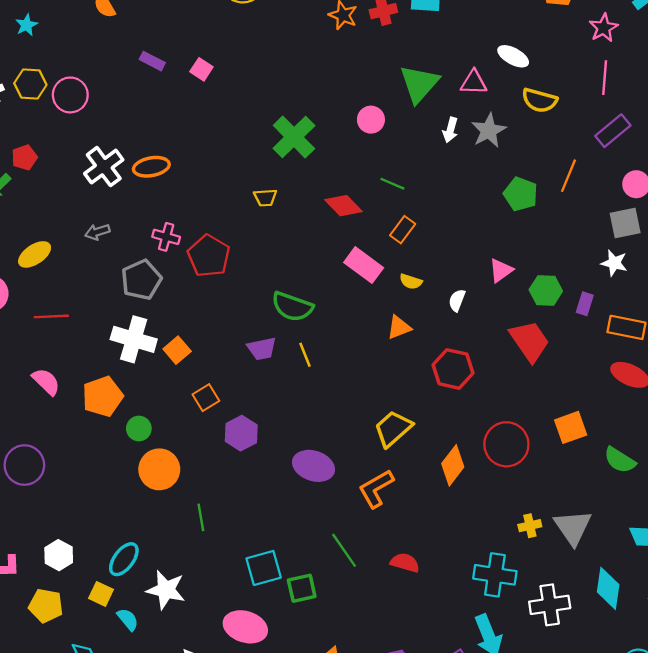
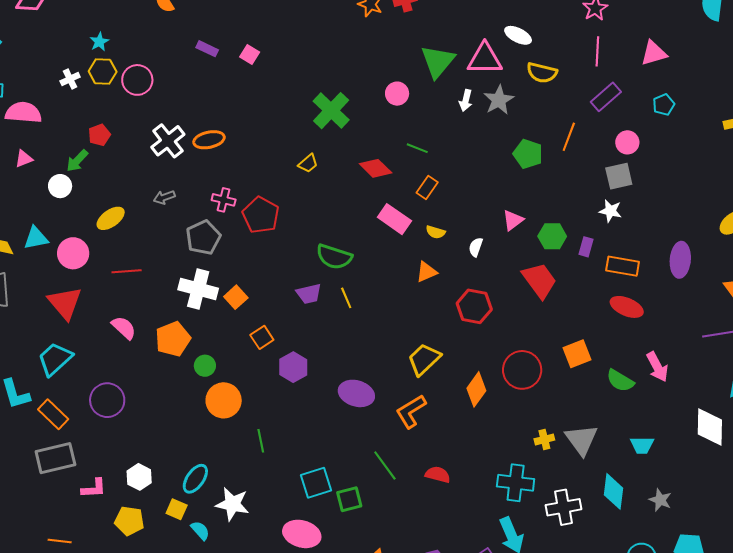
cyan star: (26, 25) -> (99, 42), moved
pink triangle: (474, 82) -> (485, 59), size x1.5
yellow trapezoid: (265, 198) -> (308, 163), turned -35

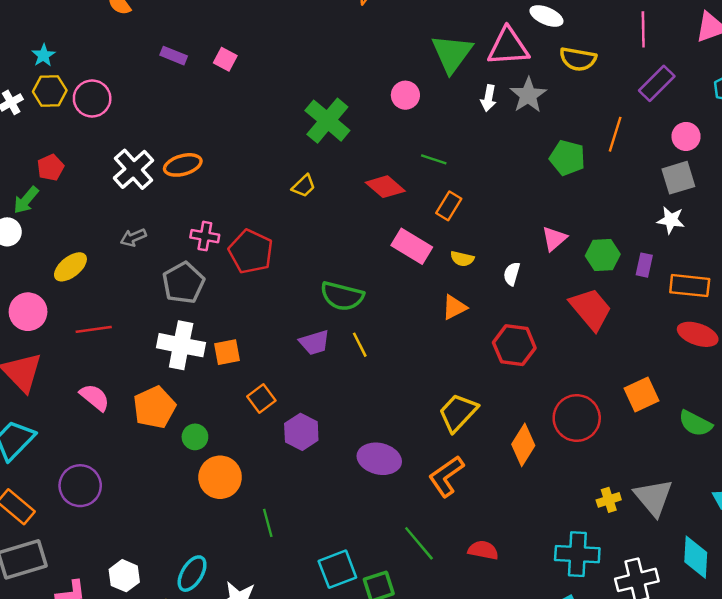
orange square: (236, 297) -> (227, 352), turned 35

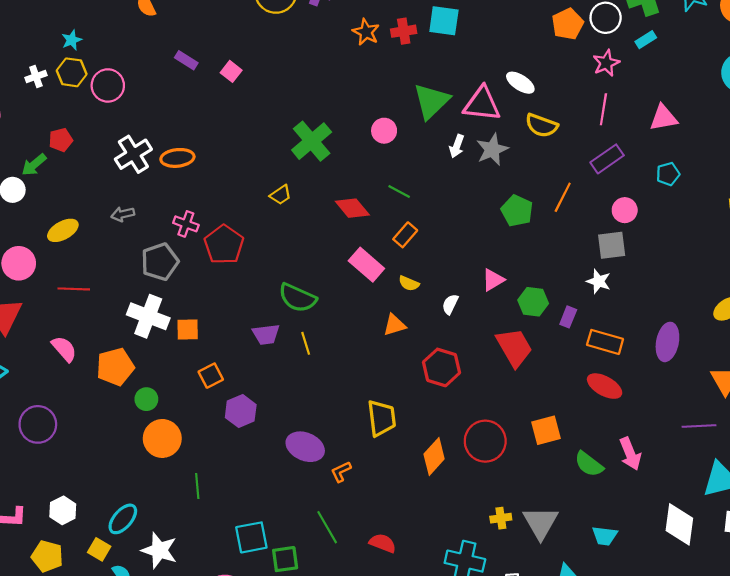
yellow trapezoid: (458, 413) -> (382, 418), turned 120
orange L-shape: (446, 476) -> (341, 472), moved, size x0.6

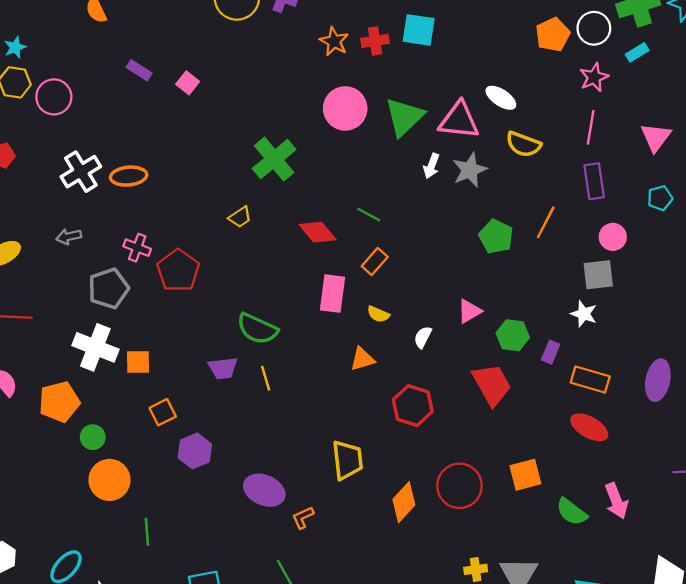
pink triangle: (663, 118) -> (656, 137), turned -44
pink circle: (384, 131) -> (345, 108), moved, size x1.6
purple rectangle: (607, 159) -> (594, 181), turned -64
pink rectangle: (366, 265) -> (332, 294), turned 56

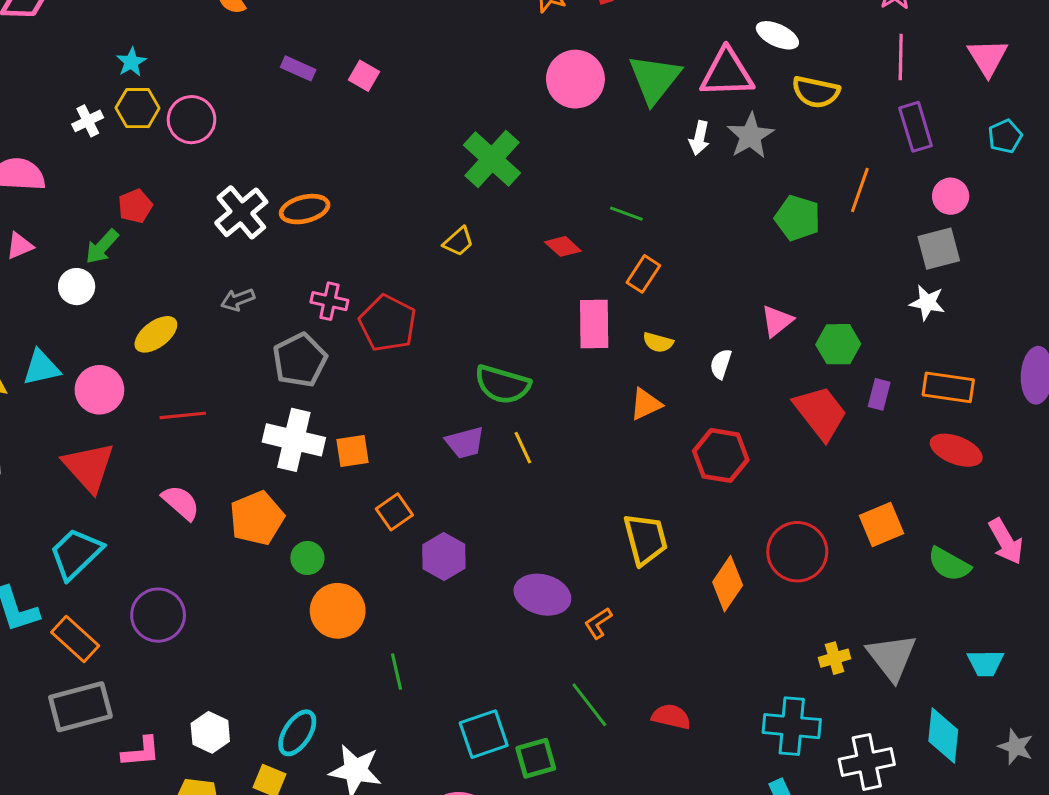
red diamond: (318, 232) -> (563, 246), size x0.7
purple rectangle: (551, 352) -> (879, 394), moved

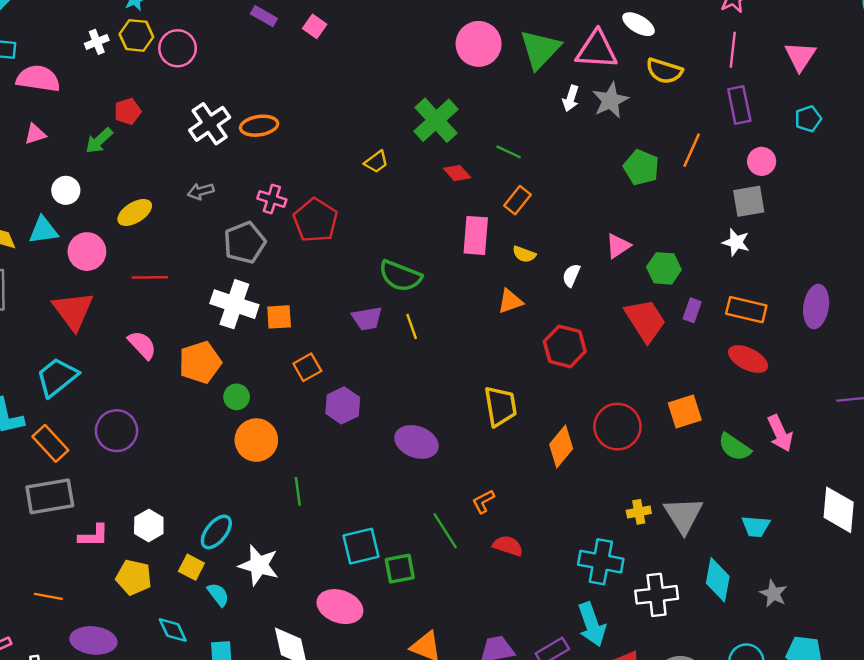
green cross: (492, 159) -> (436, 120), moved
white circle: (77, 287) -> (66, 190), moved
orange L-shape: (598, 623) -> (483, 501), moved

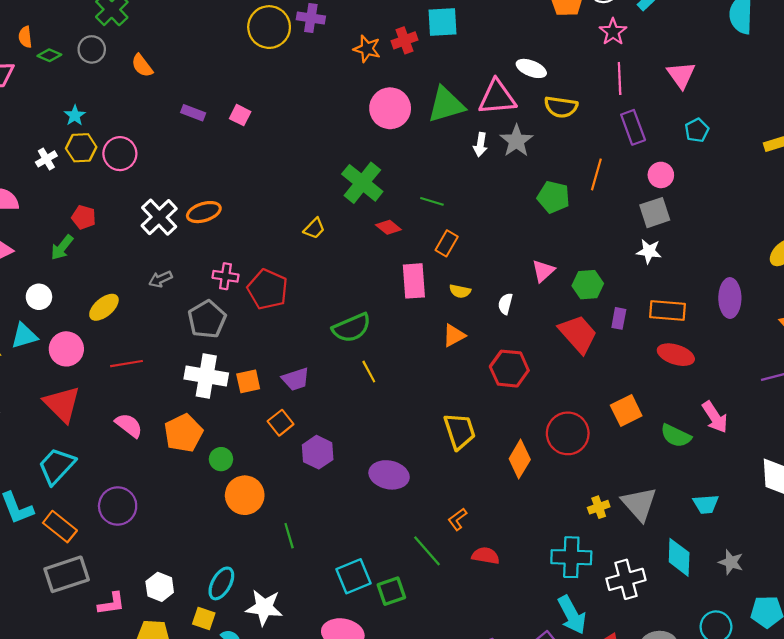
green triangle: (540, 49) -> (446, 105), turned 39
red pentagon: (128, 111) -> (84, 217), turned -30
green semicircle: (400, 276) -> (352, 328), turned -36
purple trapezoid: (367, 318) -> (296, 379), moved

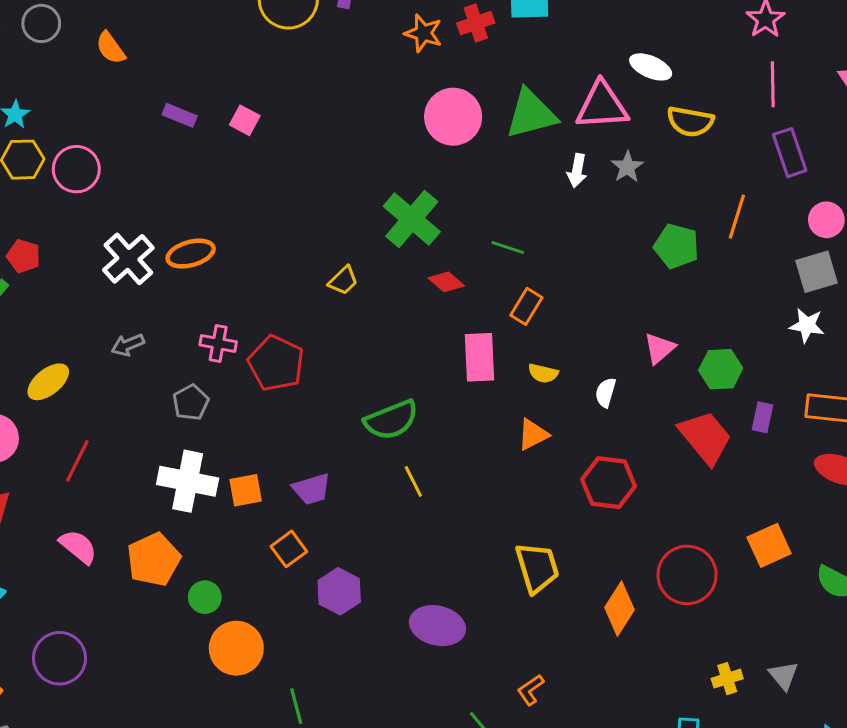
gray star: (516, 141) -> (627, 167), size x0.7
gray pentagon: (207, 319) -> (191, 402), size x0.7
red line: (126, 364) -> (77, 461), turned -56
gray triangle: (639, 504) -> (784, 676), size x0.6

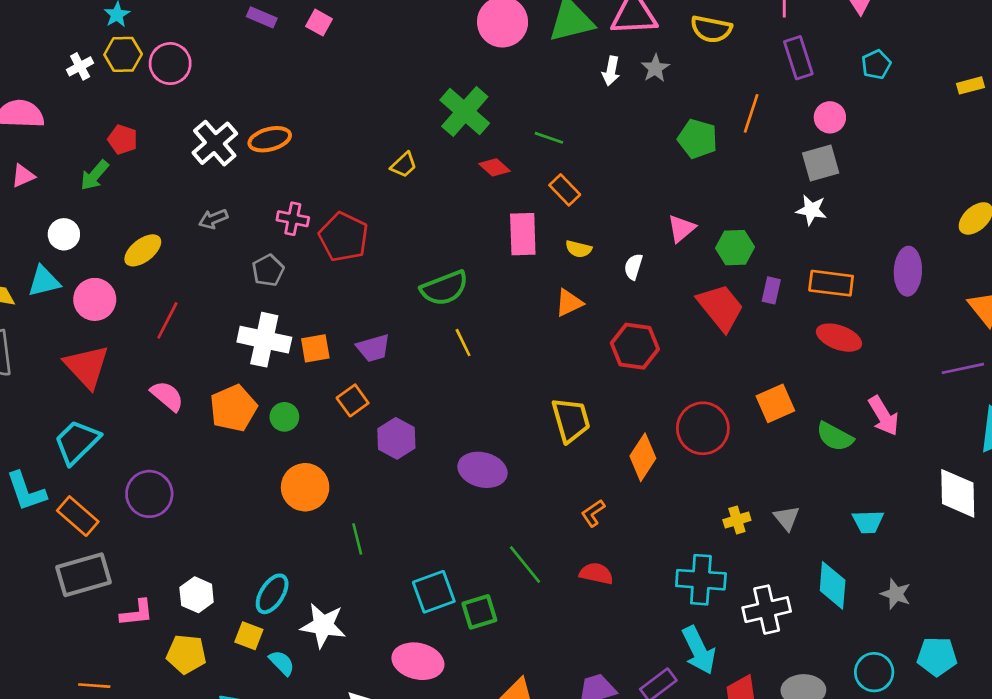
orange rectangle: (526, 306) -> (565, 190), turned -76
green circle: (205, 597) -> (284, 417), moved
orange L-shape: (531, 690) -> (593, 513), moved

